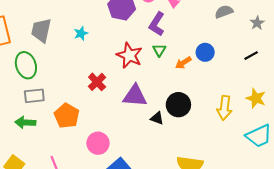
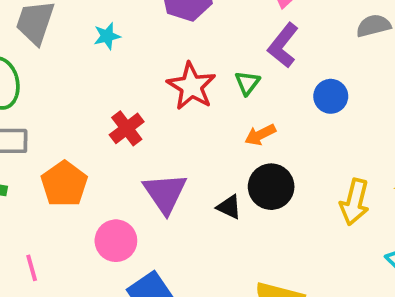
purple L-shape: (157, 24) -> (283, 45), moved
orange arrow: (183, 63) -> (260, 135), moved
purple triangle: (135, 96) -> (165, 193), moved, turned 45

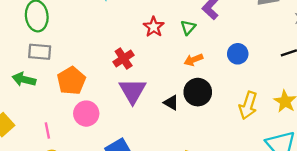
red star: (191, 86) -> (154, 27), size x0.7
blue circle: (331, 96) -> (238, 54), moved
red cross: (127, 128) -> (124, 59), moved
pink circle: (116, 241) -> (86, 114), moved

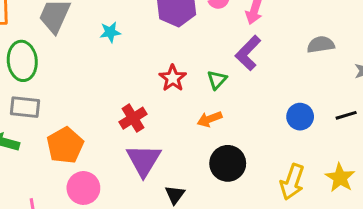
blue circle: (238, 54) -> (300, 117), moved
orange arrow: (194, 60) -> (210, 119), moved
black triangle: (171, 103) -> (175, 195), moved, turned 35

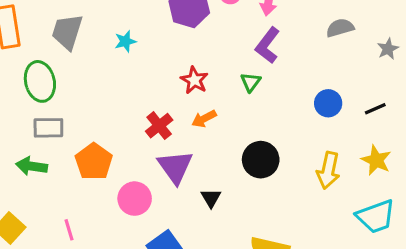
green triangle: (217, 80) -> (251, 82), moved
black line: (346, 115) -> (375, 109), moved
orange arrow: (210, 119) -> (204, 119), moved
pink circle: (83, 188) -> (135, 199), moved

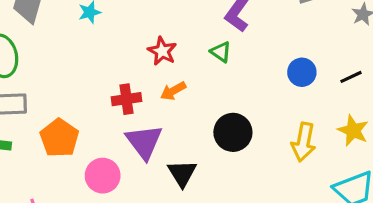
green triangle: (251, 82) -> (221, 52), turned -30
red cross: (159, 126) -> (127, 99), turned 32
black triangle: (211, 198) -> (182, 173), size x1.4

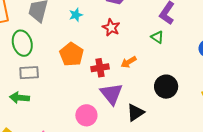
red star: (162, 51) -> (111, 28), moved
orange pentagon: (59, 138) -> (72, 54), moved
black triangle: (182, 173) -> (135, 113), turned 30

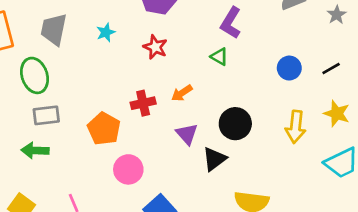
orange pentagon: (72, 54) -> (104, 129), moved
purple triangle: (112, 94) -> (187, 134), moved, size x0.7
black triangle: (135, 113) -> (214, 159), moved

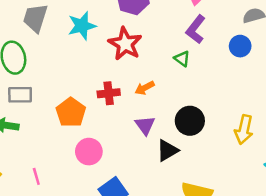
cyan star: (106, 32) -> (82, 26), size x1.6
red star: (155, 47) -> (125, 44), size x1.5
blue circle: (289, 68) -> (240, 46), moved

